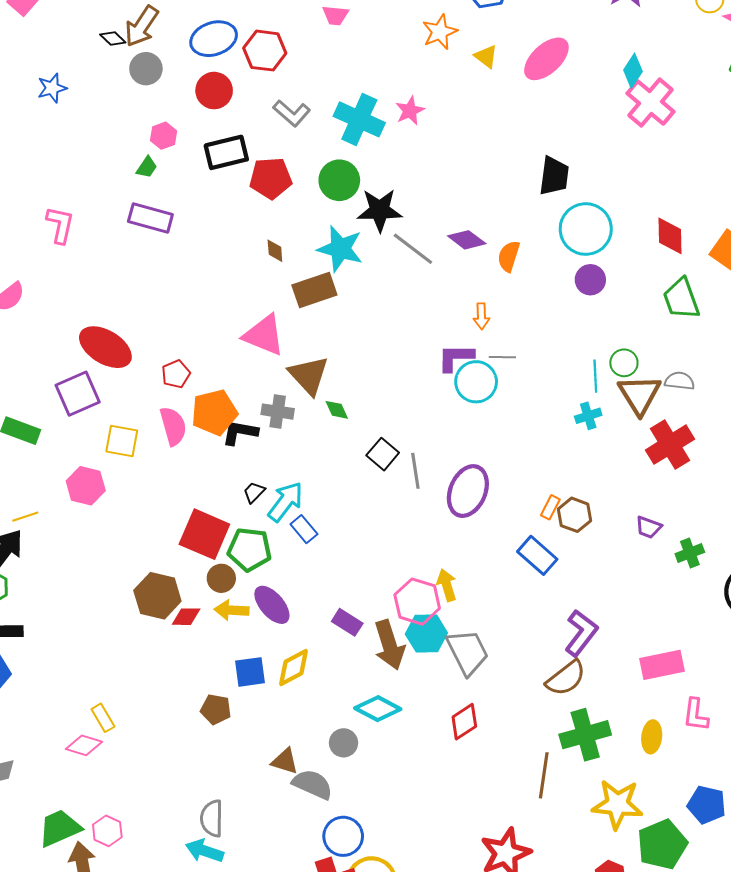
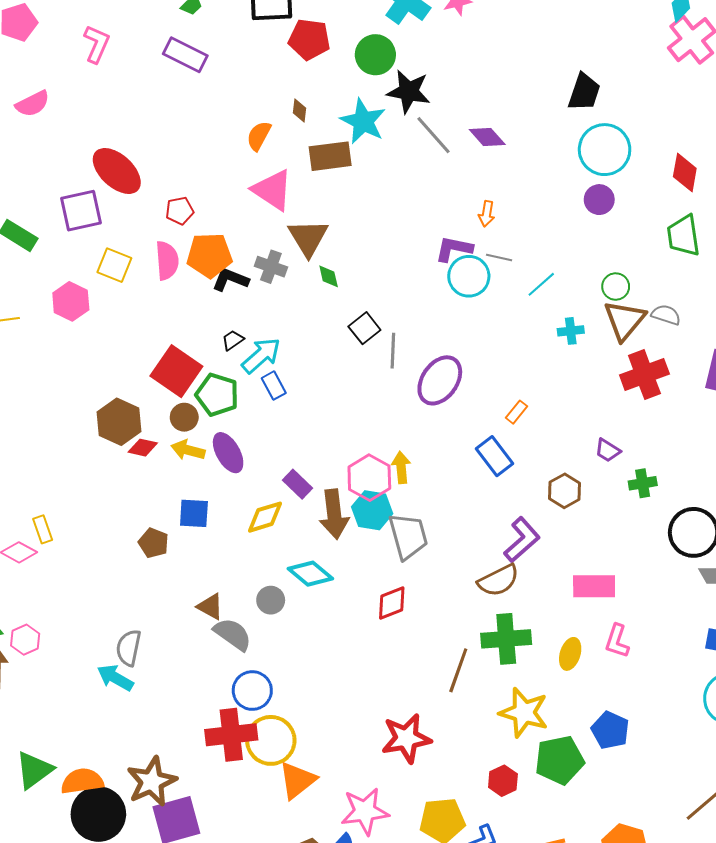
orange semicircle: (509, 256) -> (259, 136), moved
cyan line: (595, 376) -> (541, 284), moved, turned 40
brown hexagon: (574, 515) -> (564, 491), moved
yellow diamond: (294, 668) -> (265, 517), moved

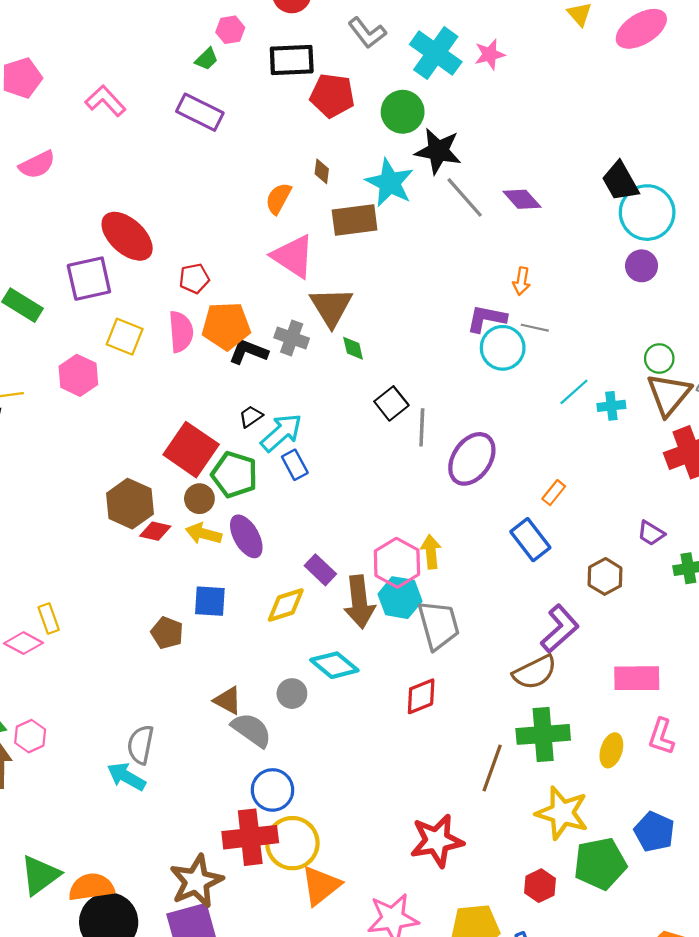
pink L-shape: (97, 44) -> (105, 101), turned -66
black trapezoid: (584, 92) -> (620, 181), moved, turned 132
cyan line: (541, 284) -> (574, 392), moved
brown star: (152, 782) -> (196, 881), moved

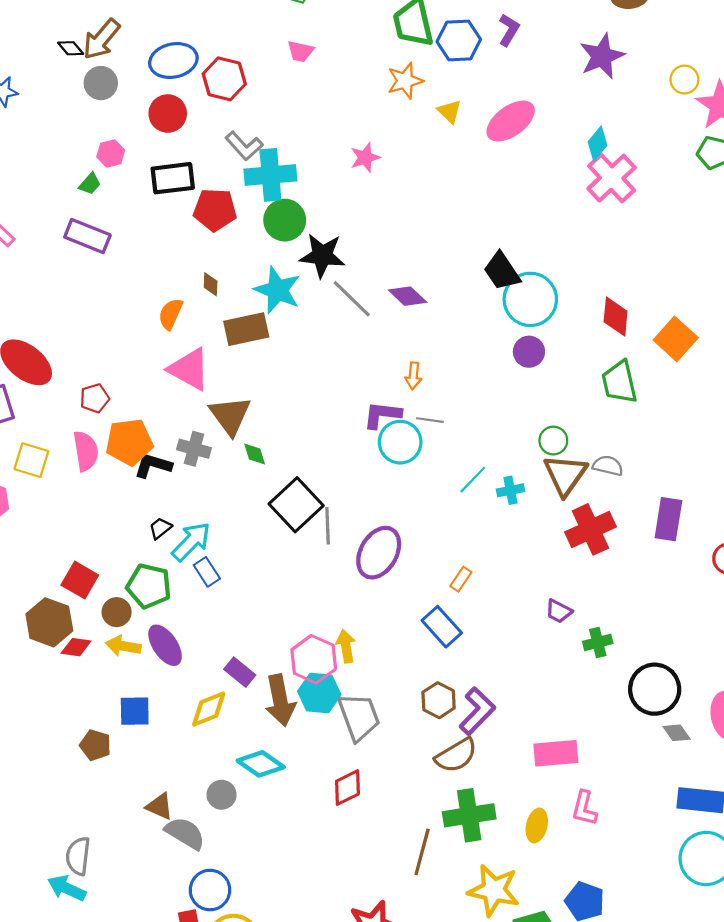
cyan cross: (436, 53) -> (270, 175), moved, turned -36
black square: (391, 403) -> (296, 505), size x1.6
red square: (191, 450) -> (80, 580), moved, size x0.7
brown hexagon: (605, 576) -> (439, 700), moved

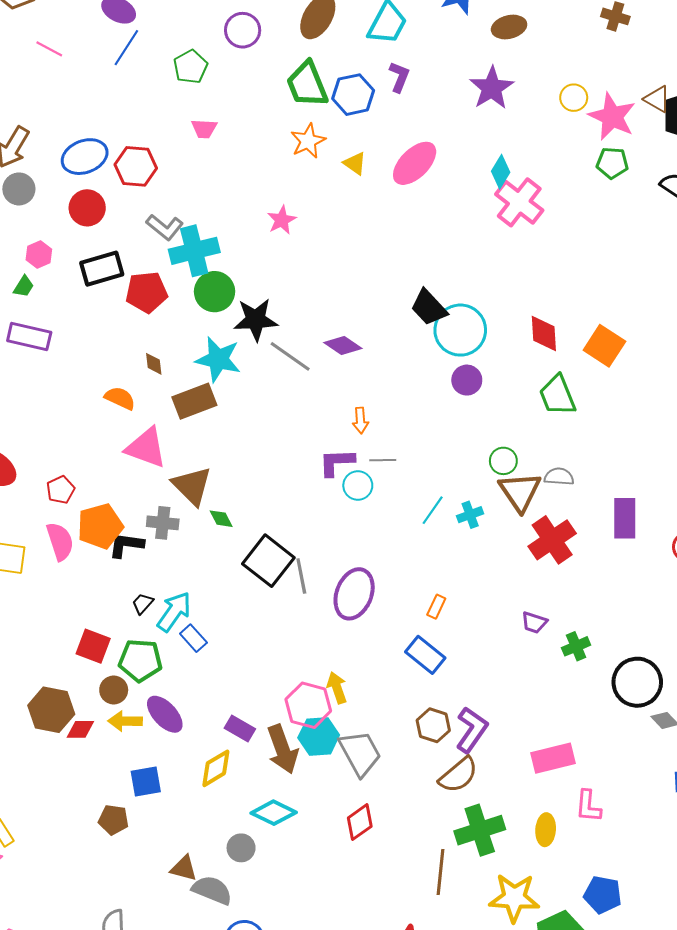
orange semicircle: (171, 314) -> (120, 398), turned 100
cyan circle: (400, 442) -> (358, 485), size x0.7
red square: (80, 580) -> (93, 646), moved

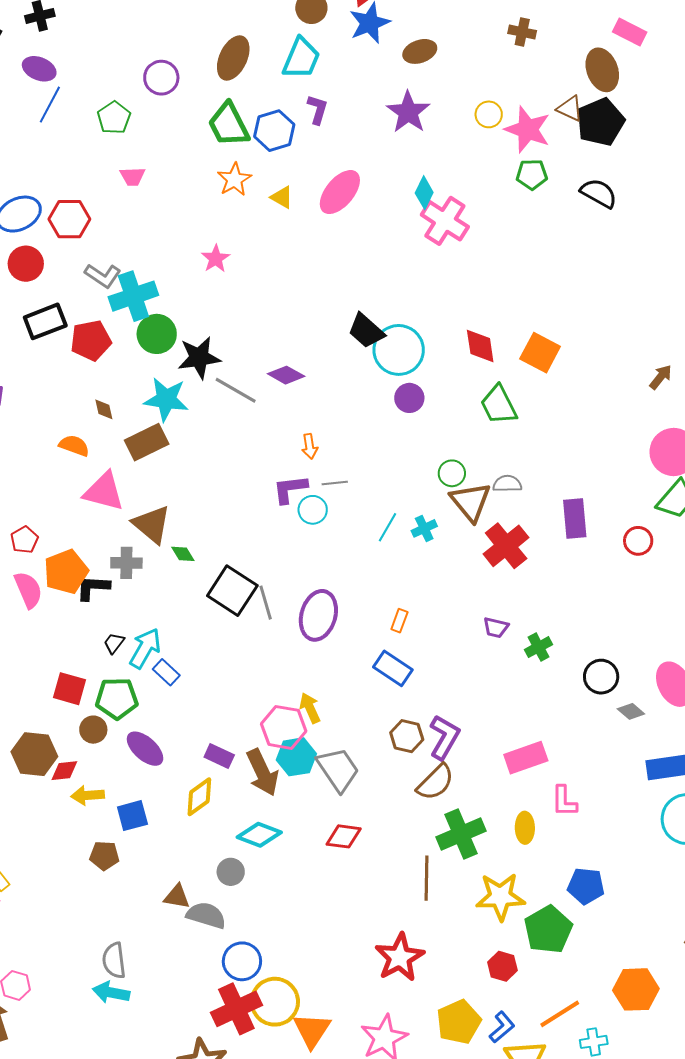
black circle: (637, 682) -> (601, 677), size x0.7
yellow arrow: (125, 721) -> (88, 795), moved
red diamond: (360, 822) -> (344, 836), turned 48

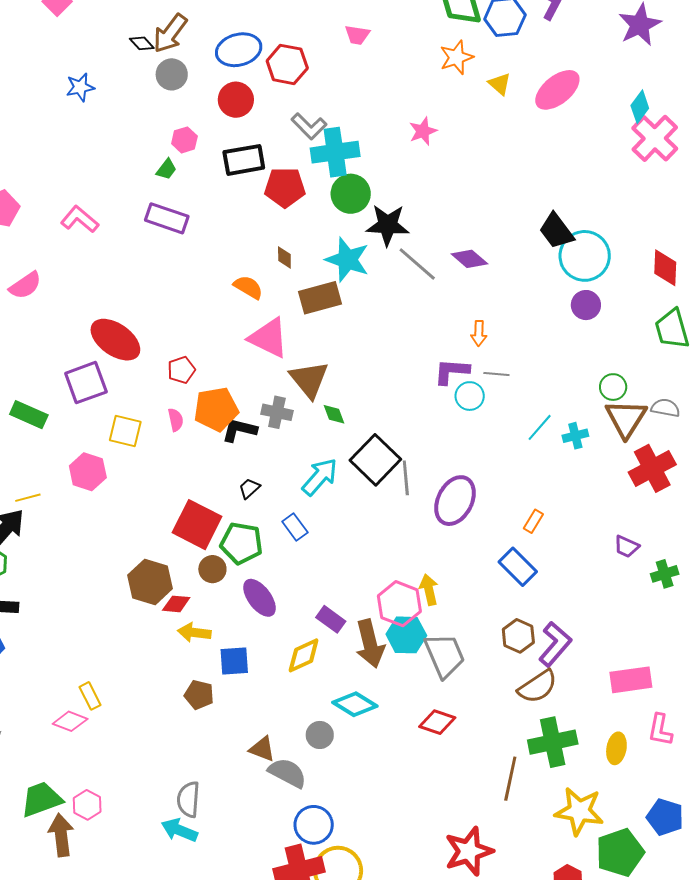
pink semicircle: (28, 590) -> (176, 420), size x0.6
cyan arrow: (145, 648) -> (320, 477), moved
red square: (70, 689) -> (197, 525), size x1.4

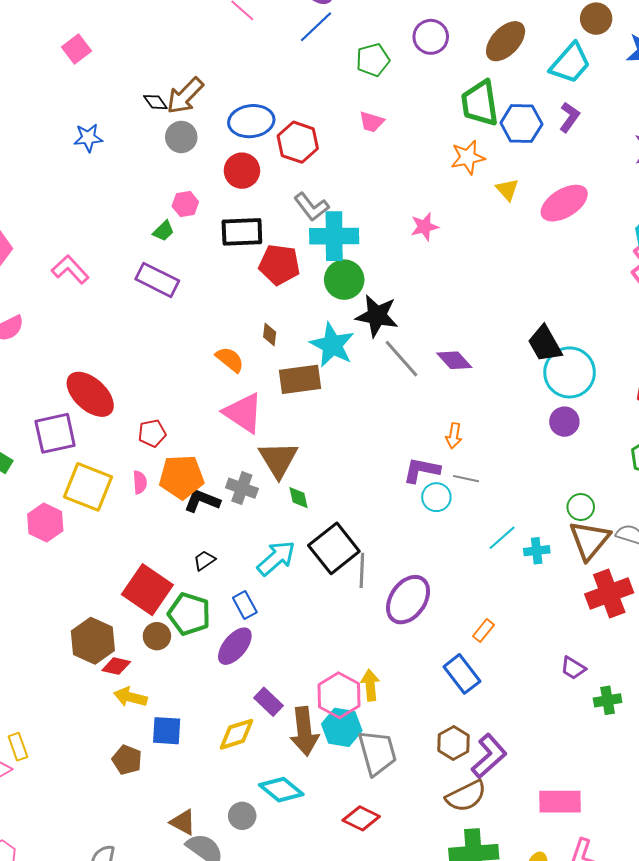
yellow square: (125, 431) -> (88, 487), size x1.4
purple ellipse: (260, 598) -> (235, 646), moved, turned 69

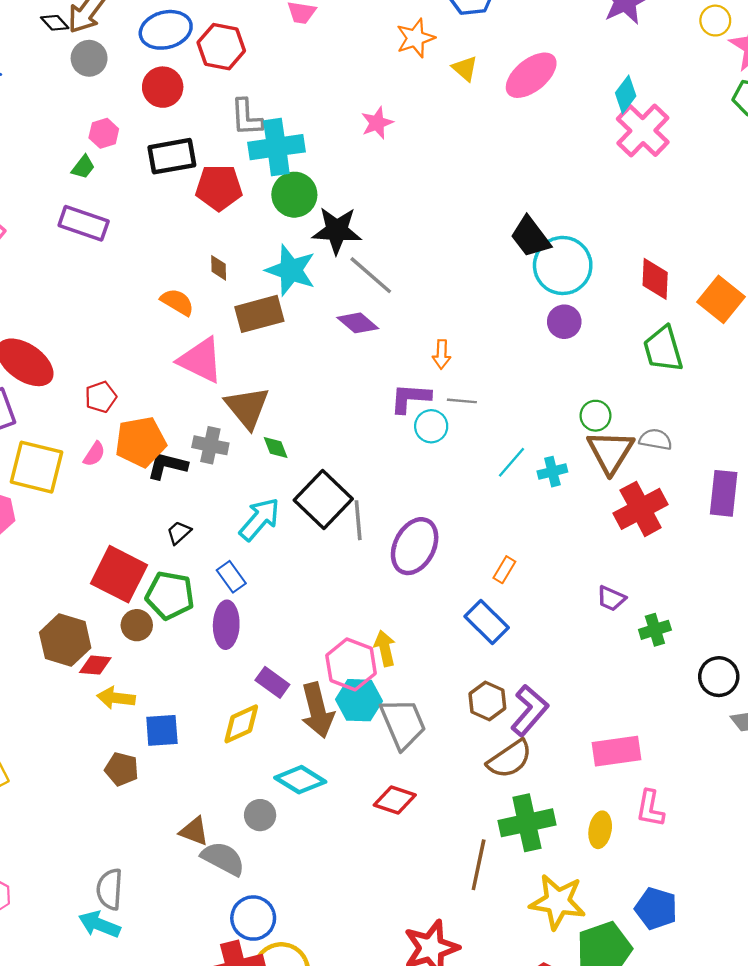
gray L-shape: (311, 207) -> (246, 117), turned 42
purple diamond: (454, 360) -> (358, 323), moved
pink semicircle: (140, 482) -> (94, 454), turned 45
purple ellipse: (235, 646) -> (226, 625), turned -30

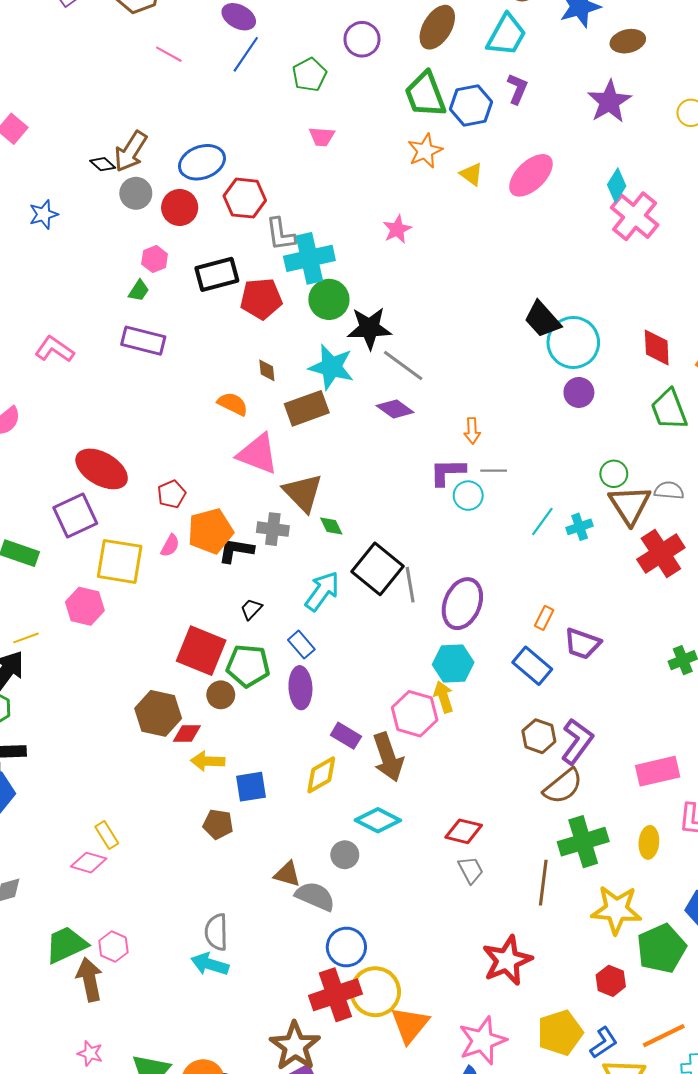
red hexagon: (221, 47) -> (245, 198), moved
red circle: (163, 87) -> (180, 207), moved
purple trapezoid: (611, 599) -> (582, 644), moved, size x1.4
cyan hexagon: (359, 700) -> (453, 664), moved
gray trapezoid: (403, 723) -> (471, 870), moved, size x0.6

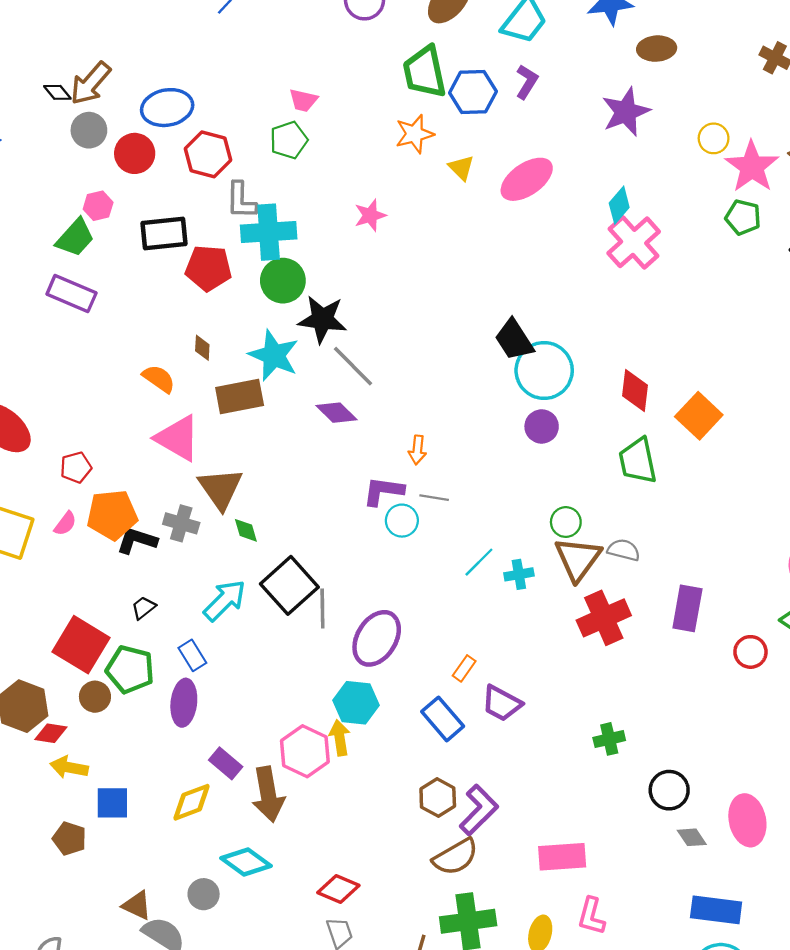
green pentagon: (309, 75) -> (289, 140), moved
green trapezoid: (139, 291) -> (75, 238), size x1.6

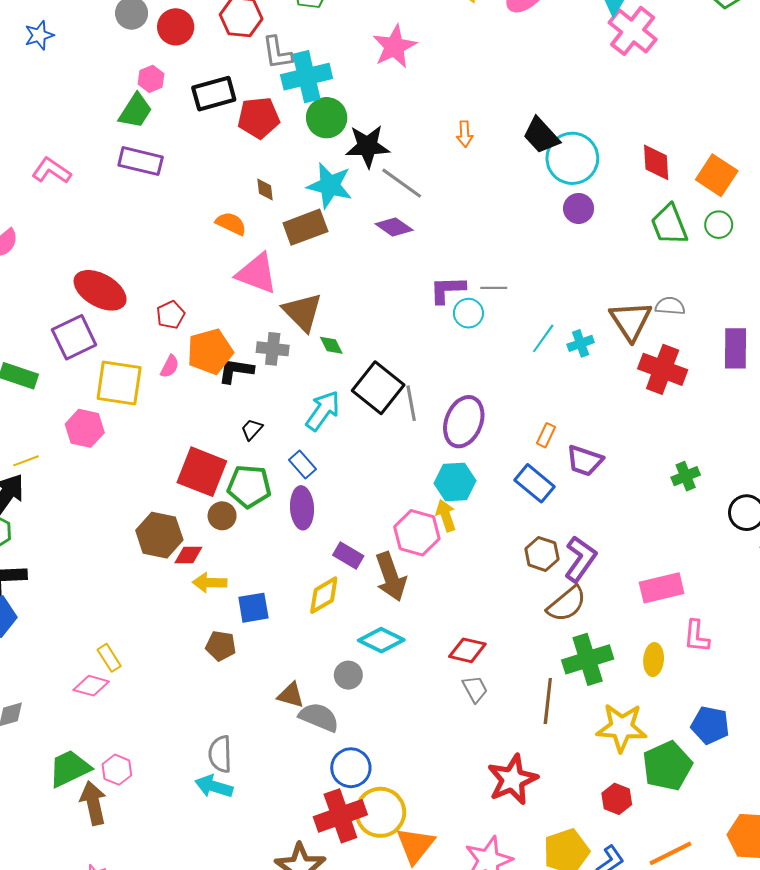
pink star: (370, 215) -> (394, 47), size x1.5
orange arrow: (417, 450) -> (465, 134), moved
green circle: (566, 522) -> (719, 225), moved
red cross: (604, 618) -> (663, 369), turned -36

